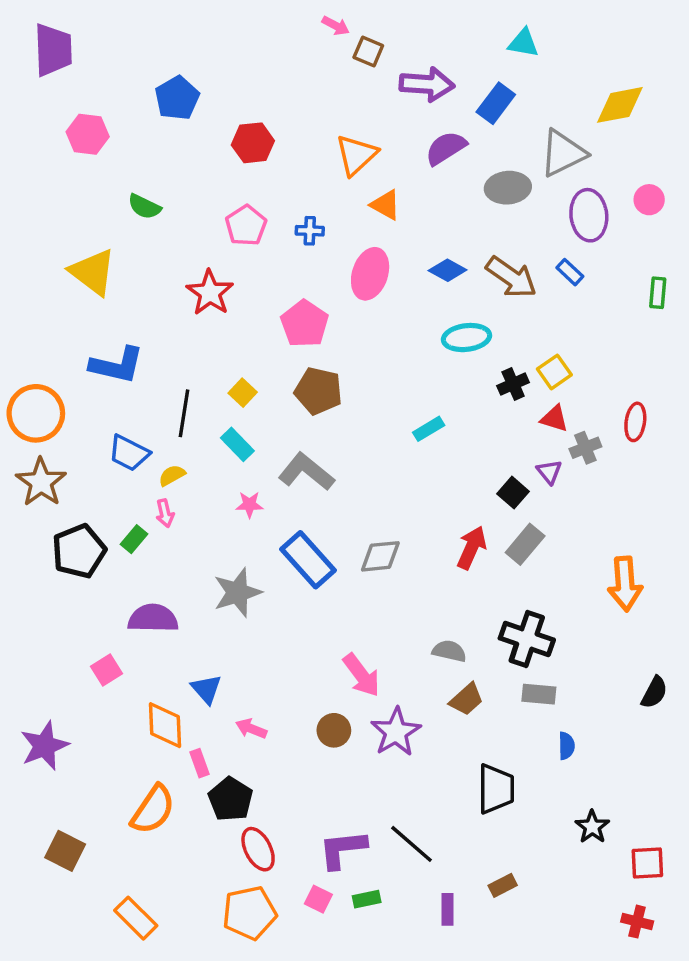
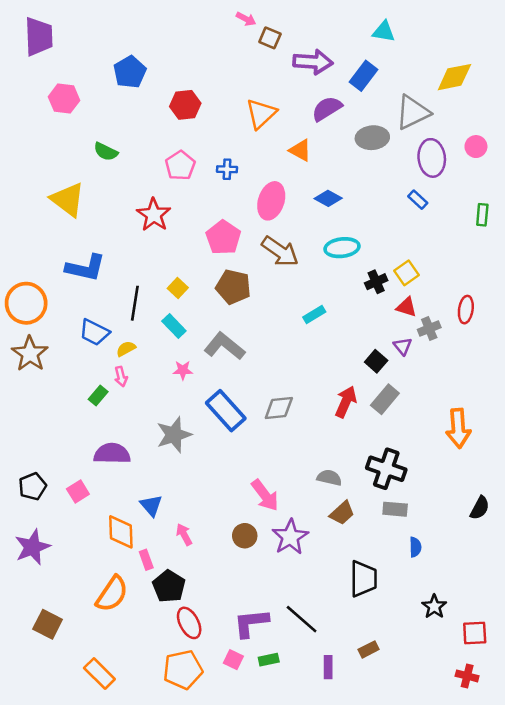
orange triangle: (386, 205) -> (300, 150), moved
brown arrow: (511, 277) -> (280, 251), moved
black pentagon: (79, 551) -> (32, 486), moved, size x0.7
pink arrow: (251, 729) -> (184, 534), turned 40

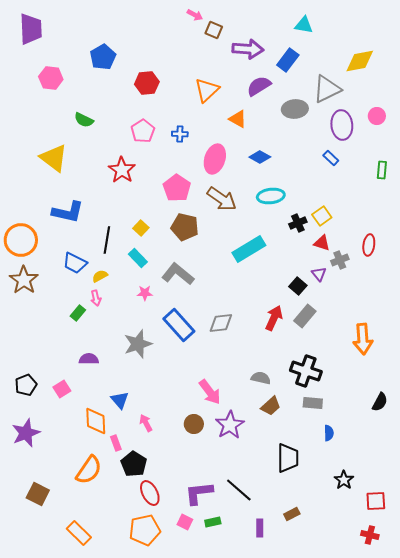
cyan rectangle: (314, 315) -> (249, 249), size x1.8
purple semicircle: (112, 454) -> (89, 359), size x0.7

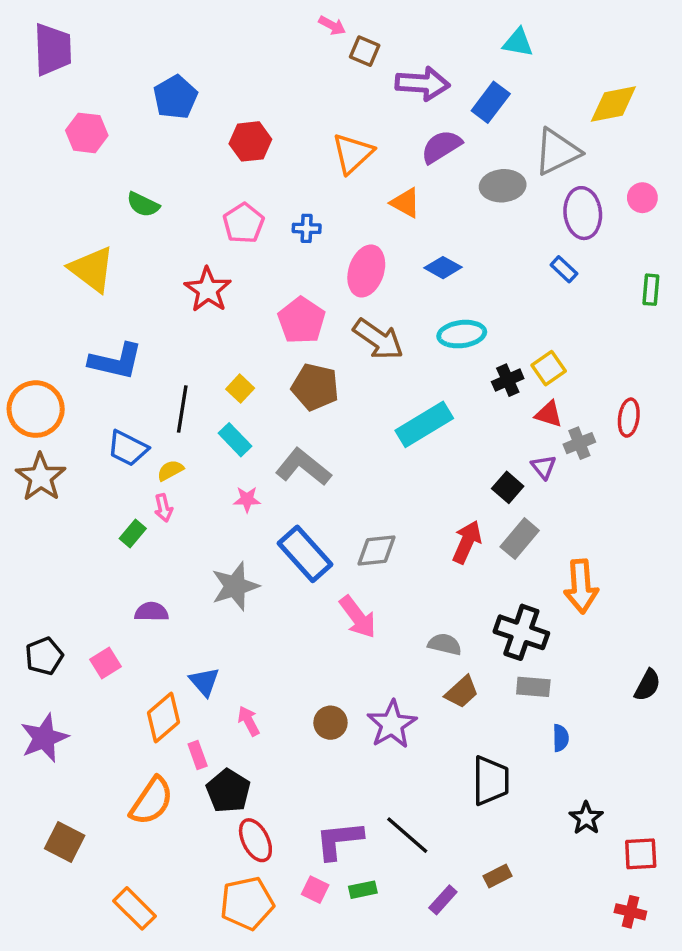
orange arrow: (363, 339) -> (581, 586), moved
pink arrow: (210, 392) -> (358, 617), moved
orange diamond: (96, 421) -> (163, 718), turned 52
purple rectangle: (260, 528) -> (443, 900), turned 42

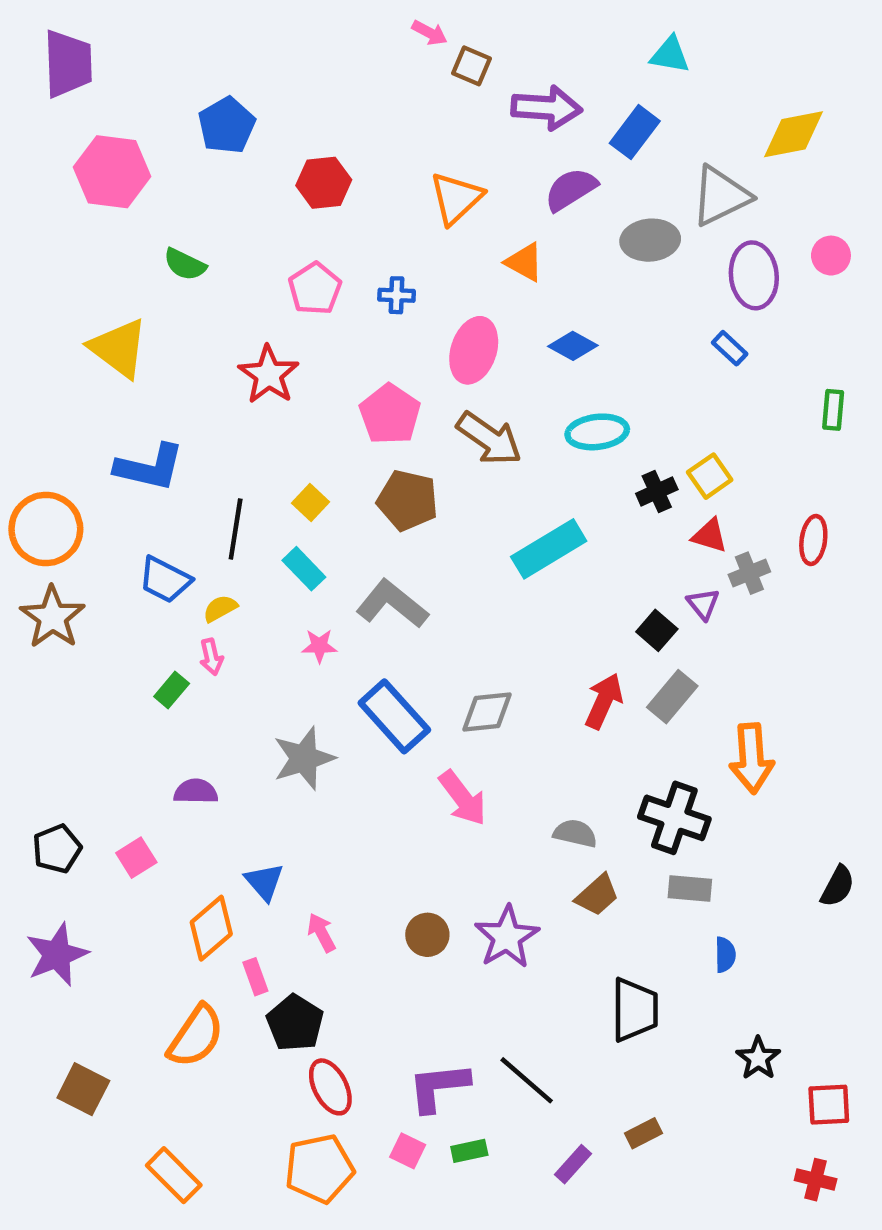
pink hexagon: (87, 133) -> (112, 172), size x1.4
green rectangle: (651, 290) -> (833, 410), moved

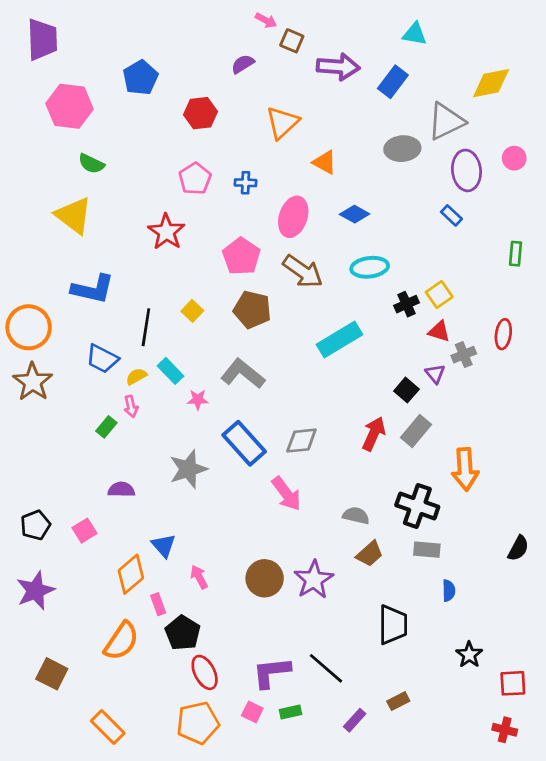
purple semicircle: (571, 189) -> (243, 64), moved, size x0.7
green semicircle: (185, 264) -> (91, 164), moved
cyan rectangle: (304, 569) -> (170, 371), moved
brown circle: (427, 935) -> (265, 578), size x1.4

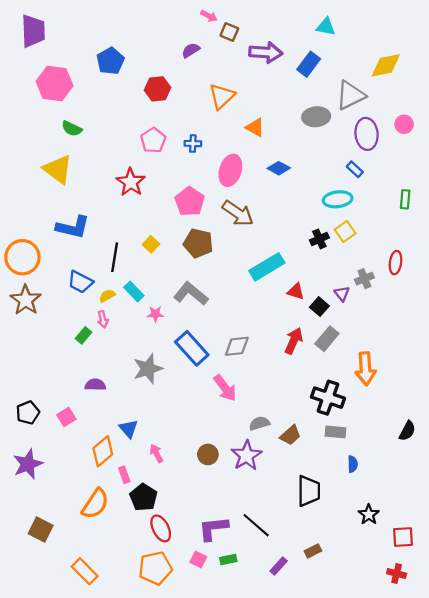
cyan ellipse: (370, 267) -> (338, 199), moved
red triangle: (439, 331) -> (296, 291), moved
gray semicircle: (356, 516) -> (259, 423), moved, turned -30
brown circle: (265, 578) -> (208, 454), size x0.7

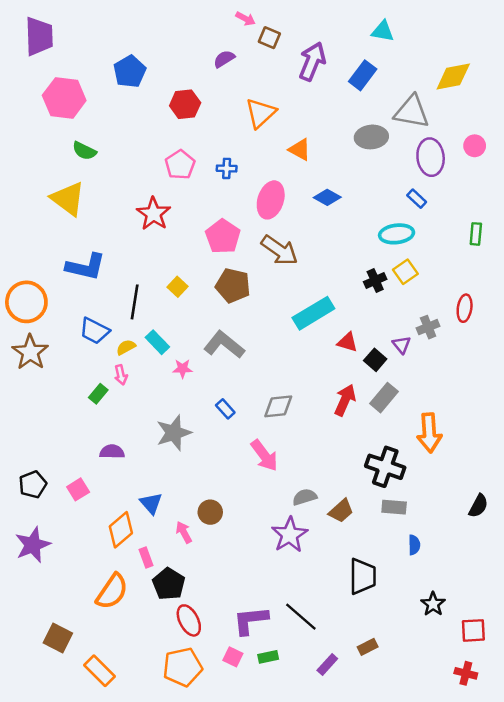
purple arrow: (266, 52) -> (312, 61), turned -72
gray triangle: (350, 95) -> (412, 112), turned 36
blue rectangle: (192, 348) -> (225, 409), size x0.5
brown circle: (208, 454) -> (210, 512), moved
brown square: (41, 530) -> (58, 638), moved

